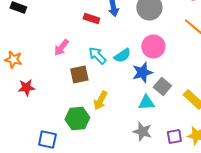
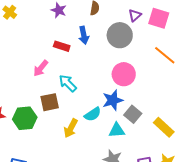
pink arrow: (61, 48) -> (41, 68), moved
cyan semicircle: (122, 56) -> (93, 114), moved
green hexagon: (77, 118) -> (25, 118), moved

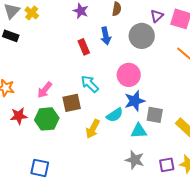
red rectangle: (62, 46) -> (84, 47), turned 49
pink arrow: (41, 68) -> (45, 90), moved
pink circle: (124, 74) -> (129, 75), moved
gray square: (133, 114) -> (155, 115), turned -30

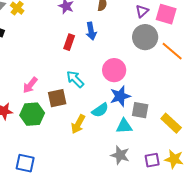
gray circle: (142, 36) -> (145, 37), moved
red rectangle: (84, 47) -> (69, 42), turned 42

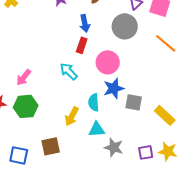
gray circle: (145, 37) -> (125, 26), moved
red rectangle: (69, 42) -> (82, 45), moved
brown square: (57, 98) -> (51, 146), moved
cyan semicircle: (100, 110) -> (94, 102), turned 120
cyan triangle: (124, 126) -> (97, 129), moved

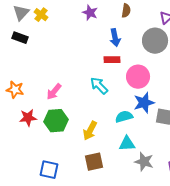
red rectangle: (82, 45) -> (112, 60), turned 70
cyan semicircle: (94, 102) -> (124, 117), turned 78
yellow arrow: (72, 116) -> (90, 131), moved
brown square: (51, 146) -> (94, 162), moved

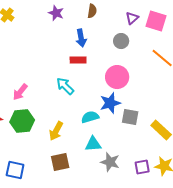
gray circle: (155, 41) -> (121, 41), size x0.6
pink circle: (138, 77) -> (117, 77), moved

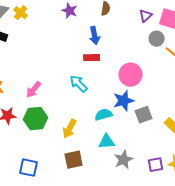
gray circle: (121, 41) -> (157, 39), moved
gray square: (130, 117) -> (144, 115), turned -30
gray star: (110, 162) -> (124, 160), turned 30

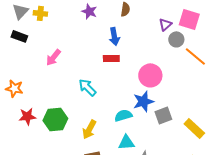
yellow cross: (21, 13) -> (40, 13), turned -32
purple triangle: (146, 16) -> (165, 24), moved
cyan arrow: (79, 84) -> (87, 87), moved
pink arrow: (34, 90) -> (53, 57), moved

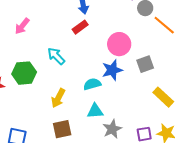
red rectangle: (111, 58) -> (80, 27), turned -35
gray square: (163, 115) -> (145, 64), moved
green hexagon: (55, 119) -> (24, 73), moved

